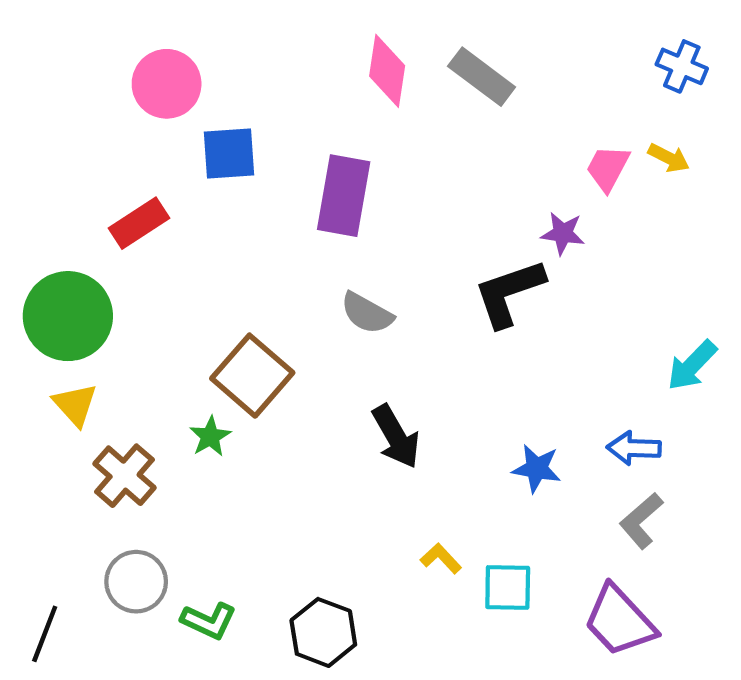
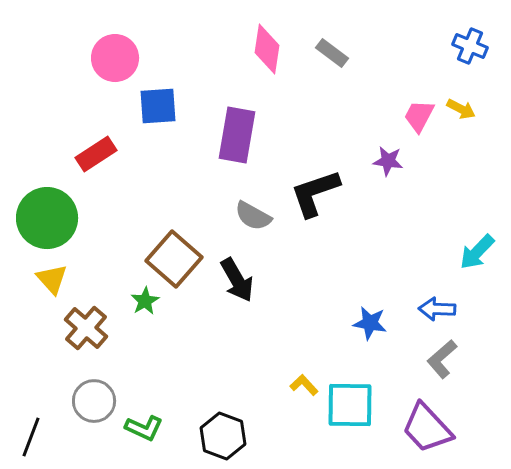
gray rectangle: (482, 77) -> (332, 53), size x0.7
black L-shape: (509, 293) -> (315, 193), moved
black arrow: (396, 437) -> (237, 280), moved
cyan square: (508, 587) -> (350, 405), size x1.4

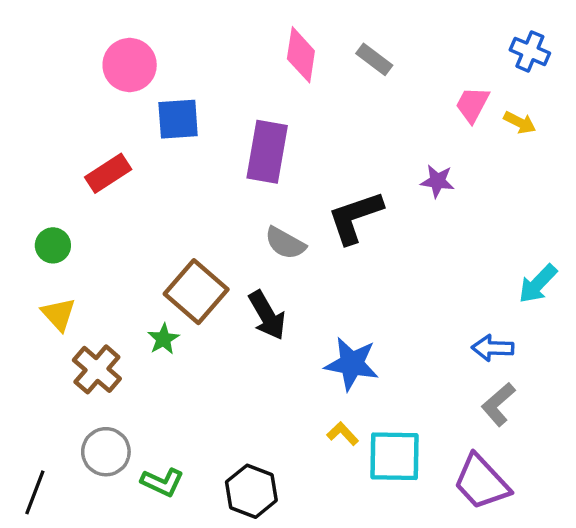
pink trapezoid: (419, 116) -> (472, 104), moved
green circle: (47, 218) -> (53, 245), size x0.5
blue star: (370, 323) -> (352, 364), moved, size x1.4

